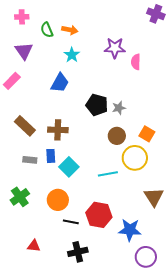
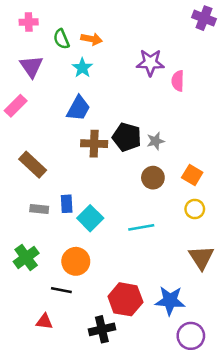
cyan star: (72, 55) -> (82, 68), moved
brown cross: (58, 130) -> (94, 144), moved
yellow circle: (135, 158) -> (195, 209), moved, size x0.6
red hexagon: (99, 215) -> (125, 299), moved
black line: (71, 222) -> (61, 290), moved

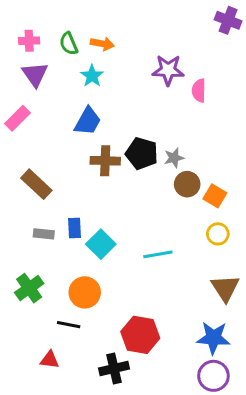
pink cross: (29, 22) -> (29, 41), moved
brown circle: (153, 178) -> (187, 184), moved
blue star: (170, 301) -> (213, 338), moved

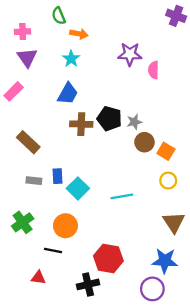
green semicircle: (69, 44) -> (59, 16), moved
purple circle: (213, 376) -> (152, 289), moved

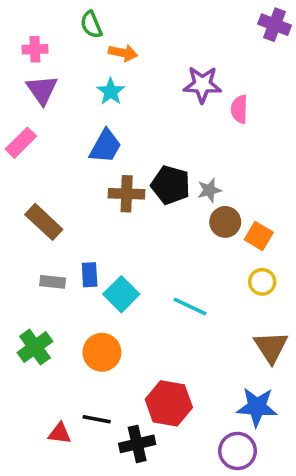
cyan line: (122, 196) -> (190, 306), turned 35
black line: (53, 251) -> (97, 419), moved

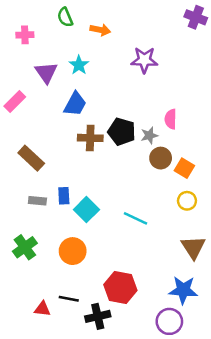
orange arrow: (123, 53) -> (100, 30), moved
purple triangle: (42, 90) -> (46, 73), moved
pink semicircle: (239, 109) -> (171, 119), moved

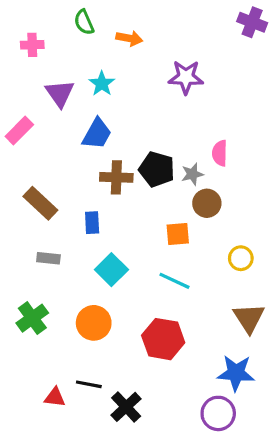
orange square: (184, 168) -> (178, 234), moved, turned -36
blue rectangle: (64, 196) -> (92, 223), moved
red hexagon: (120, 287) -> (163, 339), moved
black cross: (98, 316) -> (126, 407), turned -30

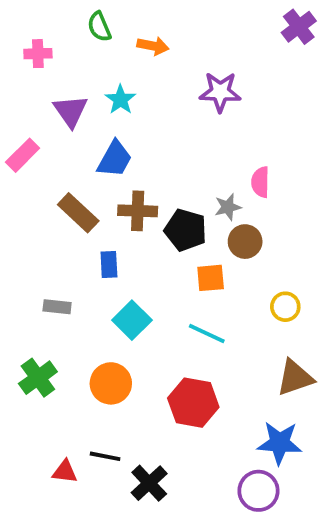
purple cross: (252, 22) -> (299, 27), turned 32
black pentagon: (157, 169) -> (186, 230), moved
brown rectangle: (40, 203) -> (78, 213), moved
brown triangle: (249, 318) -> (295, 378), turned 44

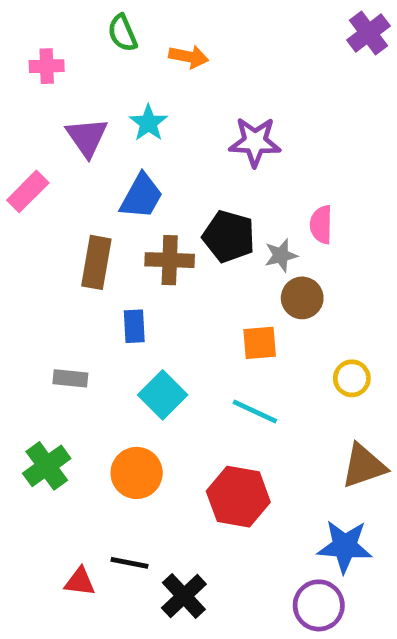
purple star: (220, 92) -> (255, 142), moved
brown rectangle: (78, 213) -> (96, 262), turned 57
black pentagon: (186, 230) -> (229, 236), moved

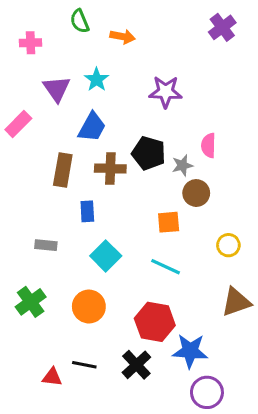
purple cross: (368, 33) -> (222, 27), moved
blue star: (345, 546) -> (190, 351), moved
black cross: (184, 596) -> (136, 365), moved

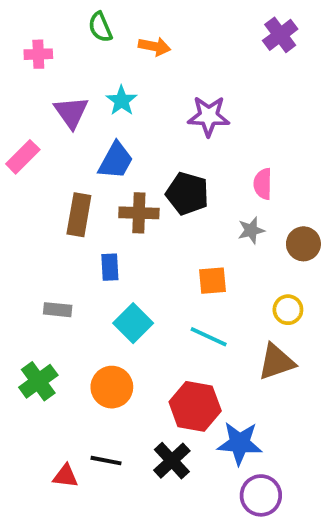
gray star: (182, 165) -> (251, 230), moved
brown circle: (196, 193) -> (303, 244), moved
brown triangle: (236, 302) -> (276, 362), moved

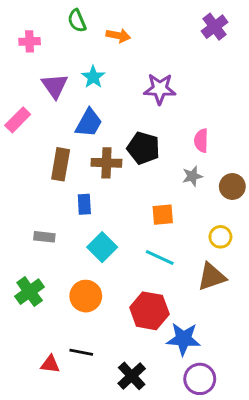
black cross: (172, 461) -> (132, 376), moved

